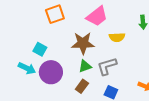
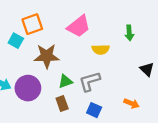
brown star: (83, 43) -> (47, 56), moved
cyan square: (40, 49) -> (16, 41), moved
brown rectangle: (82, 86) -> (62, 103), turned -56

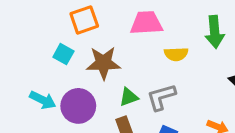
pink trapezoid: (79, 26) -> (146, 23), turned -145
green arrow: (129, 33) -> (215, 32), size x1.5
cyan square: (16, 41) -> (63, 54), moved

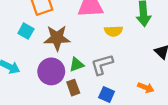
purple circle: (78, 106) -> (51, 71), moved

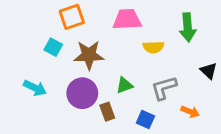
green triangle: (77, 65) -> (124, 85), moved
gray L-shape: (102, 65) -> (164, 88), moved

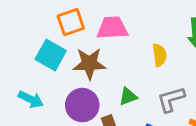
pink trapezoid: (127, 19) -> (112, 28), moved
cyan square: (53, 47) -> (51, 55), size x1.5
yellow semicircle: (153, 47) -> (159, 55), turned -96

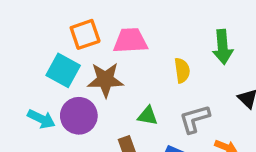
green triangle: (128, 96) -> (148, 116), turned 30
purple circle: (82, 105) -> (79, 116), moved

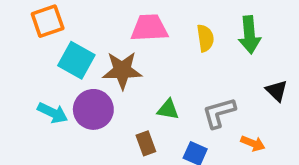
orange square: (85, 34) -> (48, 21), moved
yellow semicircle: (182, 70) -> (205, 38), moved

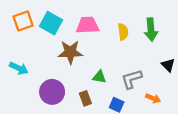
cyan square: (76, 60) -> (51, 23), moved
purple circle: (93, 109) -> (52, 92), moved
cyan arrow: (53, 113) -> (19, 68), moved

